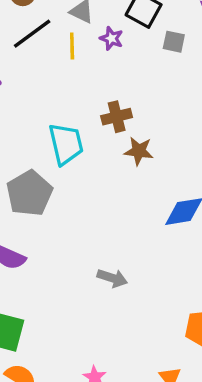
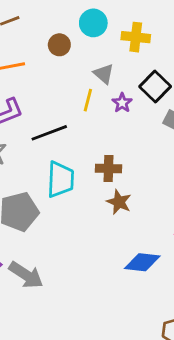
black line: (32, 34) -> (49, 133), moved
gray arrow: (112, 278) -> (26, 275), moved, size x1.4

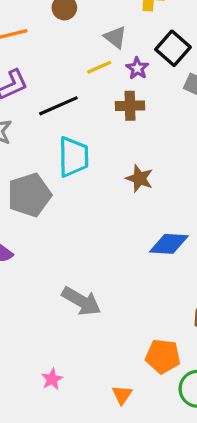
yellow line: (88, 100) -> (99, 67), turned 55
brown cross: (108, 169) -> (130, 106), moved
gray arrow: (26, 275) -> (81, 301), moved

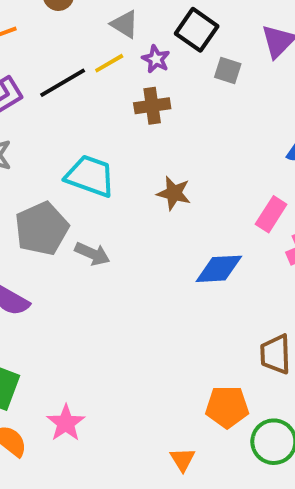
black line: (58, 106) -> (63, 83), moved
cyan trapezoid: (73, 157) -> (90, 176), turned -63
gray arrow: (81, 301) -> (92, 254), moved, size x0.7
pink star: (52, 379) -> (66, 423), moved, size x1.4

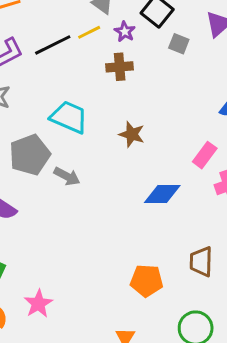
orange pentagon: (227, 407) -> (147, 281), moved

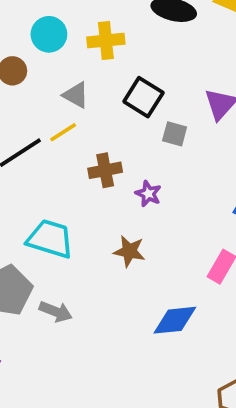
purple star: (125, 32) -> (148, 194), moved

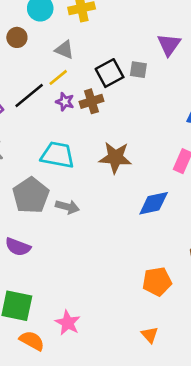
black square: (143, 97) -> (110, 73), moved, turned 36
purple star: (148, 194) -> (65, 102), moved
brown star: (129, 251) -> (115, 157), size x1.4

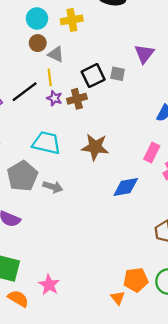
brown circle: (17, 37) -> (38, 43), moved
yellow line: (58, 77) -> (50, 77), turned -60
orange pentagon: (157, 281) -> (136, 280), moved

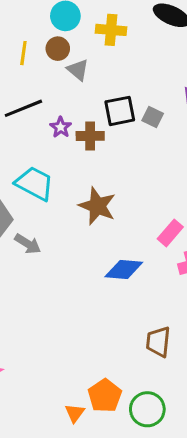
yellow line: (50, 77) -> (23, 53), moved
orange pentagon: (136, 280) -> (105, 396), turned 30

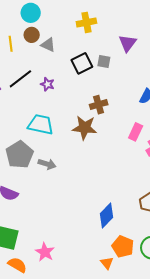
yellow cross: (111, 30) -> (86, 22), moved
brown cross: (90, 136) -> (99, 105), moved
blue diamond: (124, 269) -> (106, 215), moved, turned -35

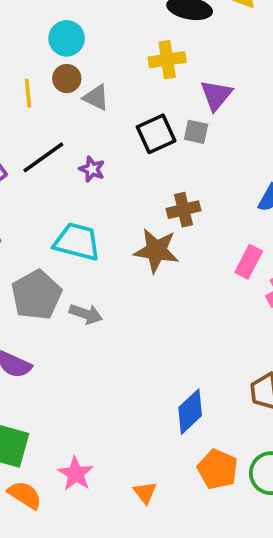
purple triangle: (128, 43) -> (216, 95), moved
orange triangle: (107, 263) -> (145, 493), moved

